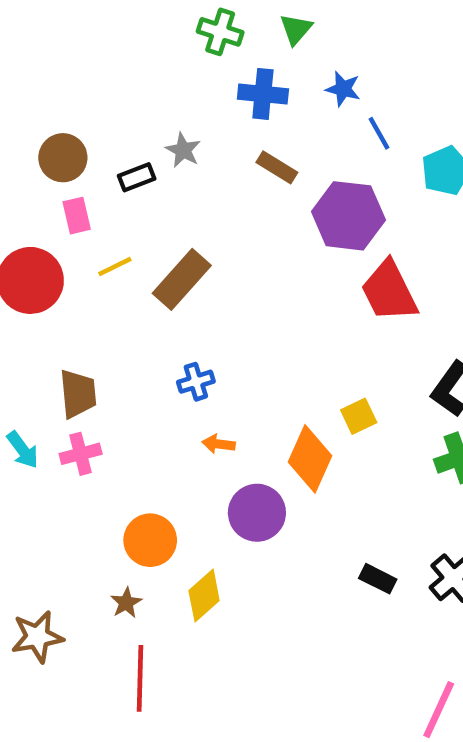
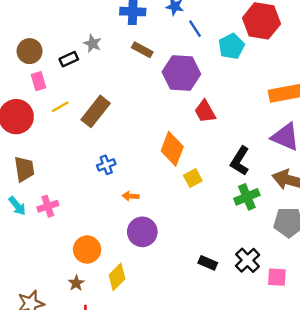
red trapezoid: (389, 291) -> (205, 111), size x0.7
brown trapezoid: (78, 394) -> (24, 169), moved
orange arrow: (219, 444) -> (131, 196), moved
orange diamond: (310, 459) -> (172, 149), moved

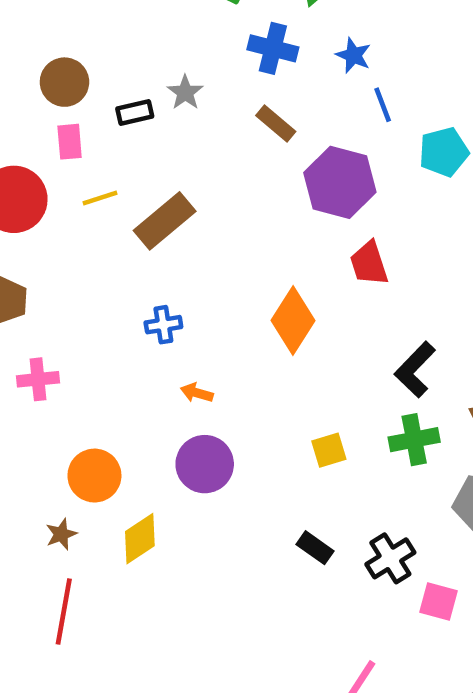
yellow square: (193, 178) -> (329, 450), moved

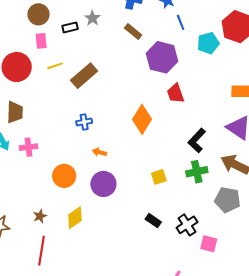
orange circle: (94, 476) -> (64, 176), moved

